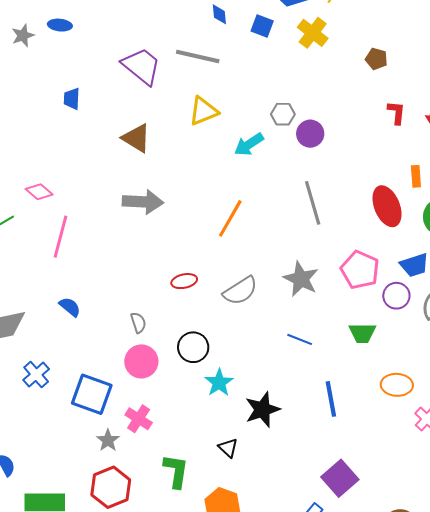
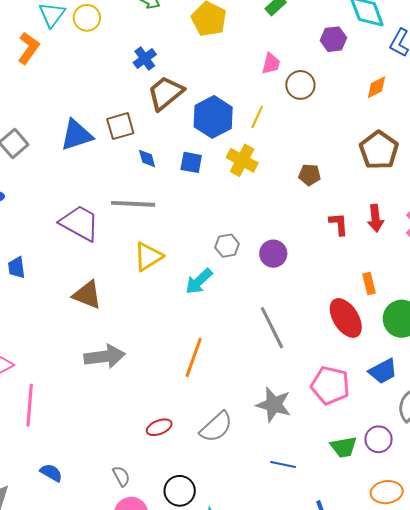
purple circle: (310, 134) -> (273, 254), moved
purple circle: (396, 296) -> (379, 439), moved

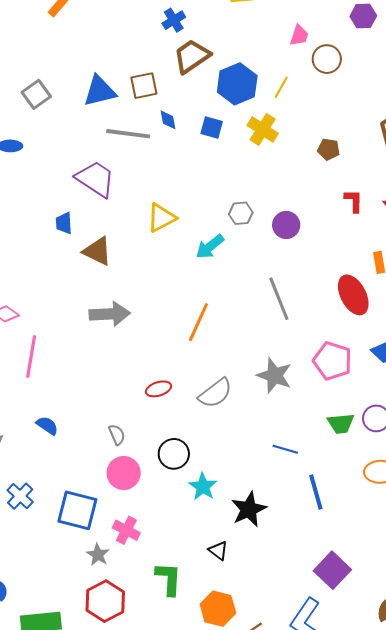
gray line: (133, 204) -> (128, 134), moved
blue trapezoid: (17, 267) -> (64, 223), moved
blue line: (283, 464) -> (285, 449), moved

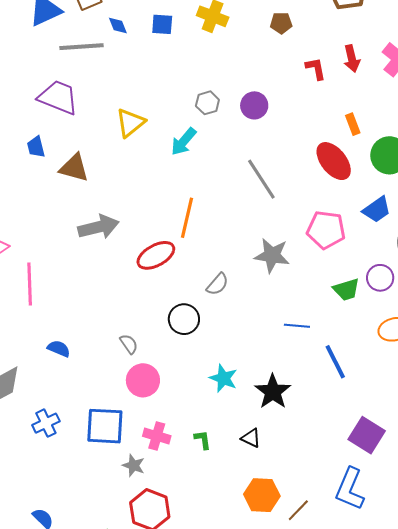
red ellipse: (159, 389) -> (156, 255), moved, size x1.5
gray semicircle: (215, 393) -> (217, 284), size x0.7
black circle: (174, 454) -> (184, 319), moved
blue cross: (20, 496) -> (46, 423), turned 32
green L-shape: (169, 579) -> (203, 440), moved, size x0.6

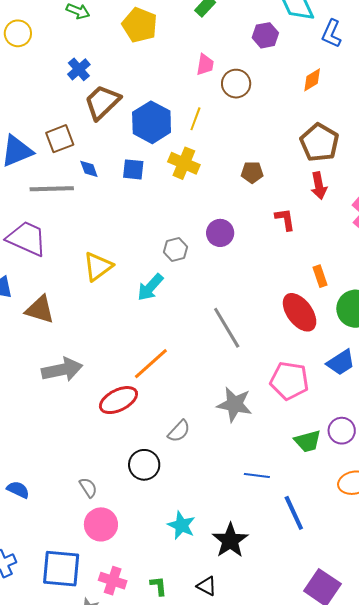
red arrow: (352, 59) -> (319, 186), moved
purple circle: (254, 105) -> (220, 233), moved
orange line: (187, 218) -> (151, 364), turned 33

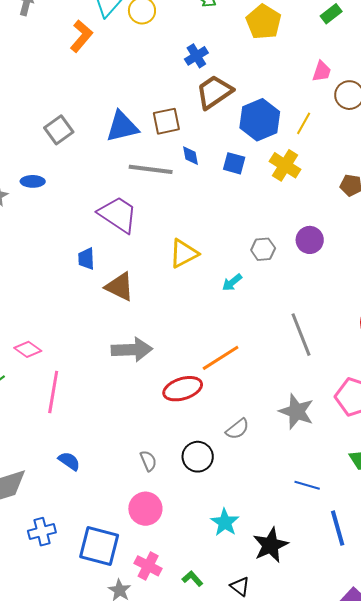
cyan arrow: (150, 287) -> (232, 282), size x0.7
gray semicircle: (88, 488) -> (148, 461), moved
green L-shape: (158, 586) -> (192, 579), turned -45

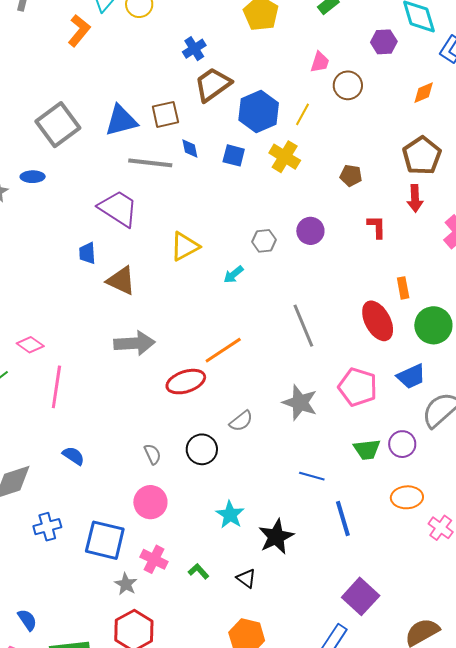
gray square: (59, 130) -> (58, 125), size x1.5

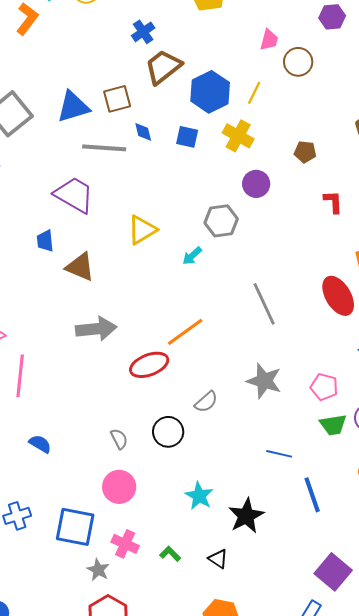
purple circle: (310, 231) -> (256, 184), moved
gray hexagon: (264, 241) -> (221, 221), size x1.4
pink pentagon: (358, 387) -> (324, 387), moved, size x0.7

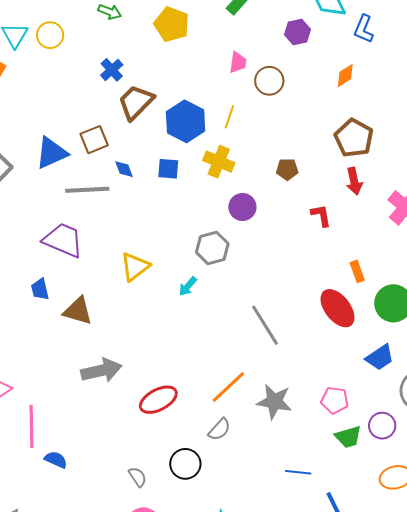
orange line: (185, 332) -> (228, 387), moved
blue semicircle: (40, 444) -> (56, 460), moved

